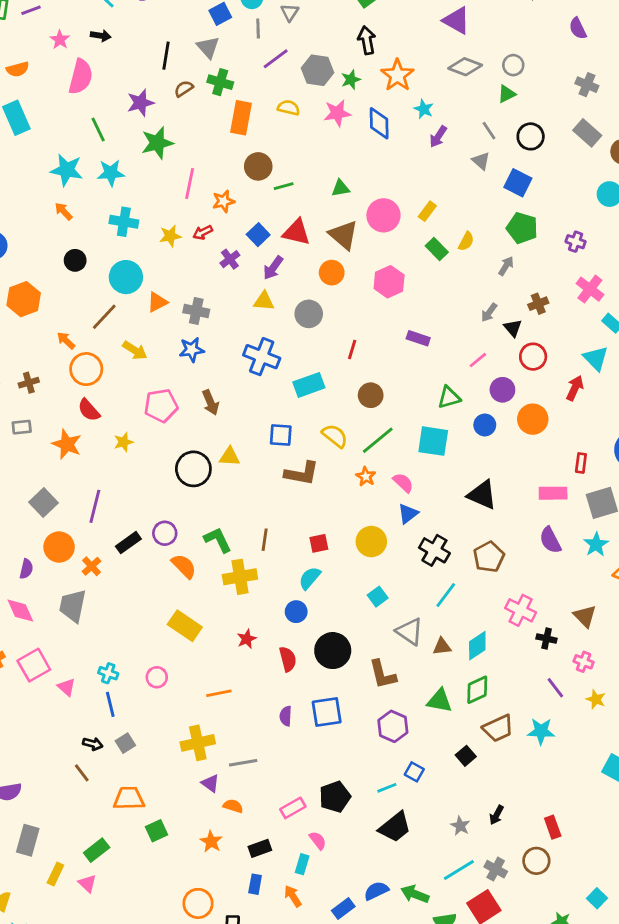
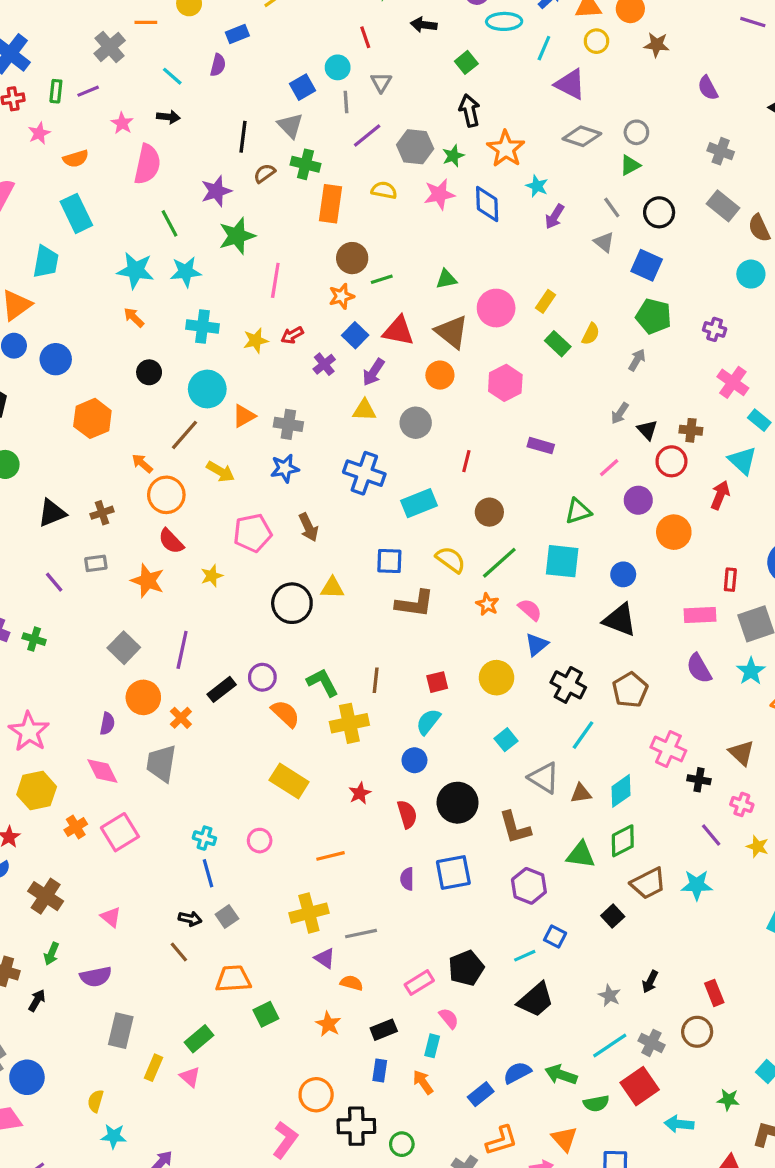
orange star: (223, 201) -> (342, 296), moved
brown cross: (538, 304) -> (691, 430), moved, turned 30
blue circle: (485, 425) -> (623, 574), moved
pink triangle: (66, 687) -> (111, 917), moved

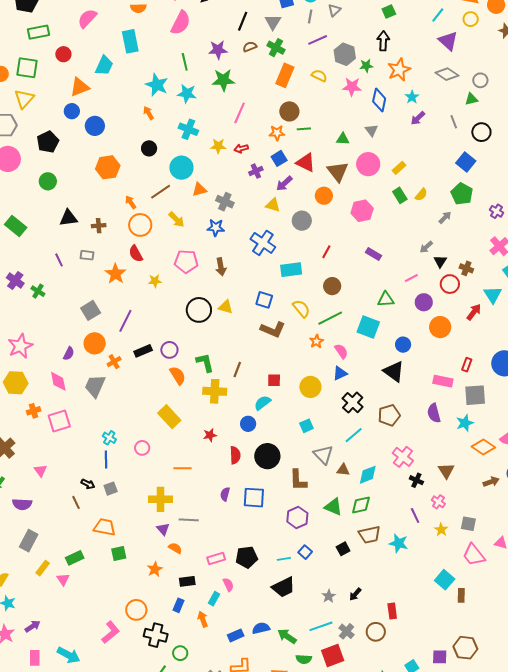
gray triangle: (604, 242) -> (371, 130), moved

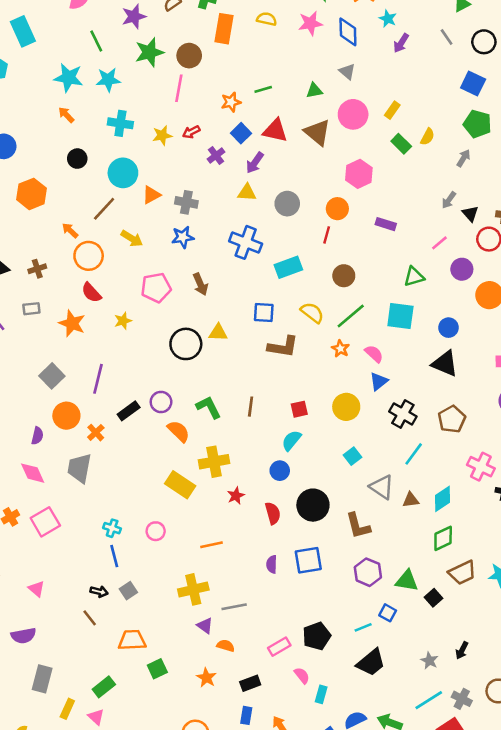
brown circle: (289, 111) -> (189, 56), moved
orange circle: (324, 196) -> (337, 209), moved
yellow cross: (215, 391) -> (214, 462), moved
green triangle: (333, 507) -> (407, 581), moved
cyan rectangle: (214, 599) -> (321, 694), moved

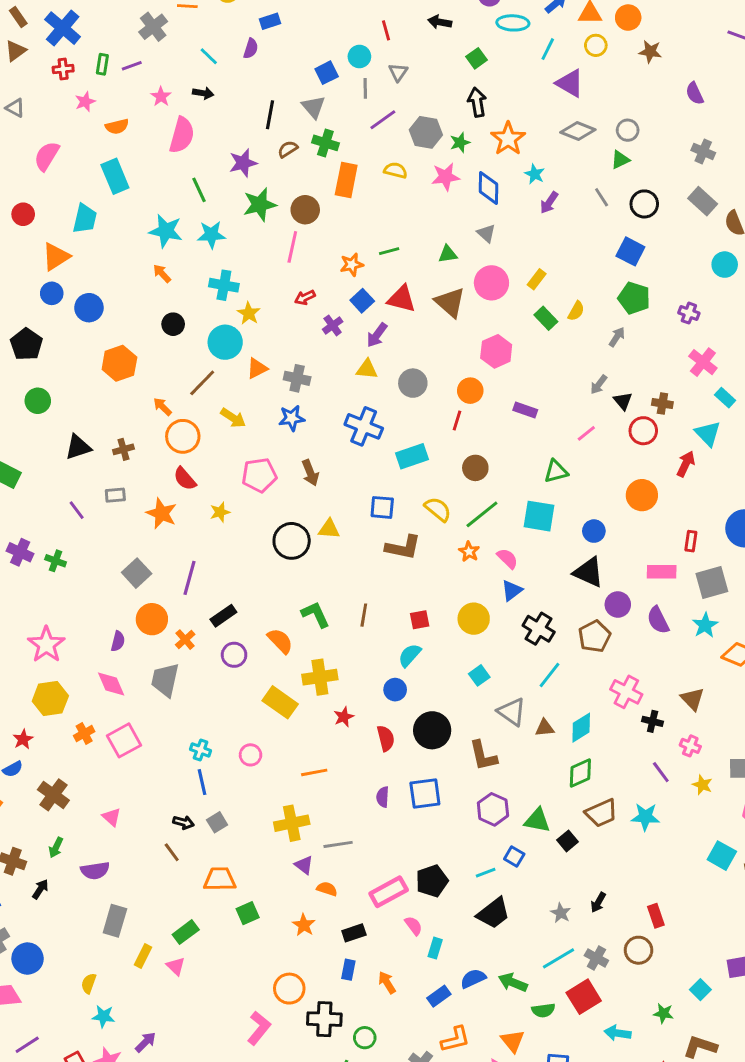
yellow star: (162, 135) -> (249, 313), moved, turned -30
purple circle: (462, 269) -> (618, 605), moved
purple circle: (161, 402) -> (234, 655), moved
pink rectangle: (279, 647) -> (389, 892), size x1.4

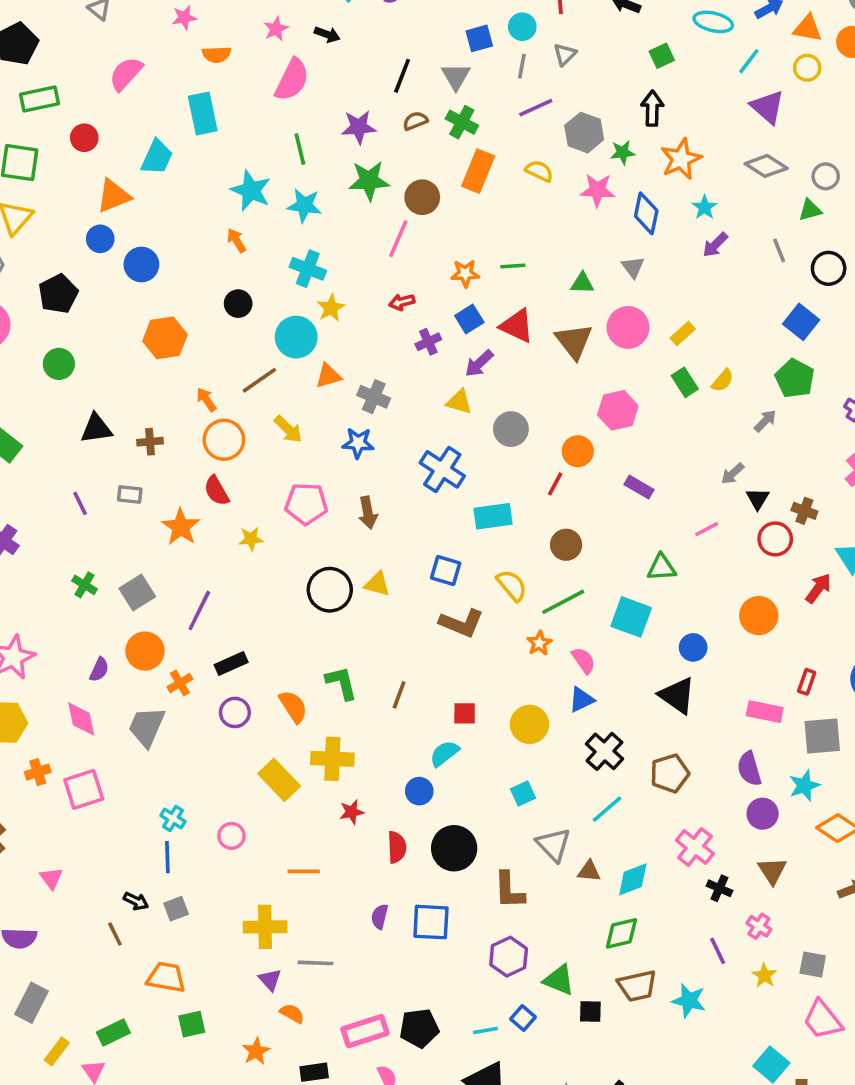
green cross: (56, 561) -> (84, 585), moved
purple circle: (618, 605) -> (763, 814), moved
black square: (568, 841) -> (590, 1012), turned 30

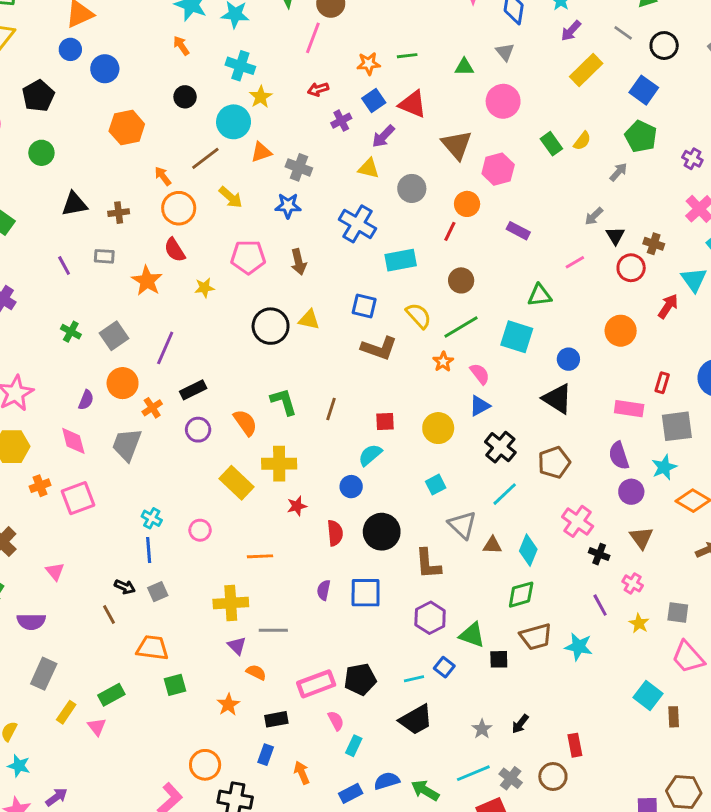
gray line: (779, 250) -> (623, 33), turned -30
yellow rectangle: (683, 334) -> (586, 70), moved, size x1.6
brown triangle: (574, 341) -> (457, 145), moved
cyan diamond: (633, 879) -> (528, 550), turned -44

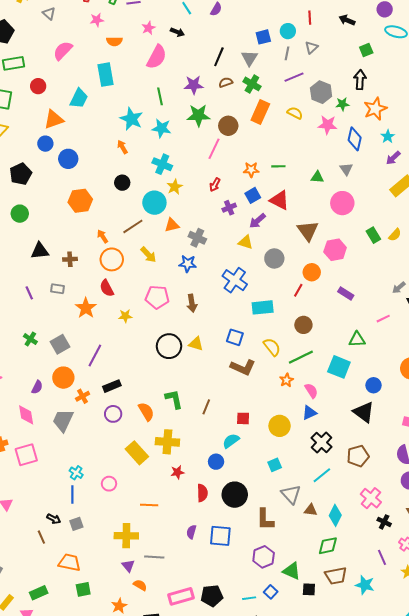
red arrow: (318, 89) -> (215, 185), turned -48

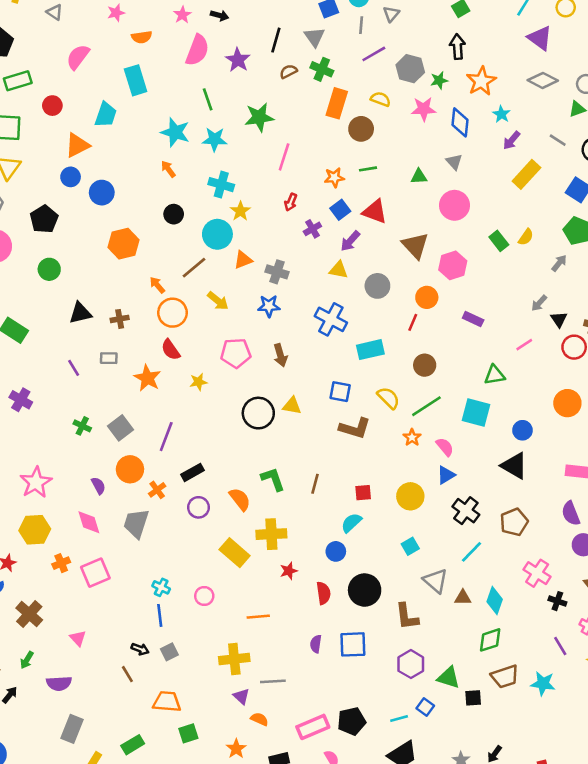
purple star: (194, 85) -> (238, 60), moved, turned -30
brown circle: (228, 126) -> (361, 129), moved
purple semicircle: (37, 387) -> (98, 486), turned -48

